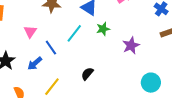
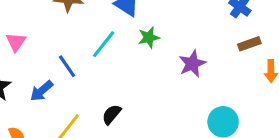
pink triangle: (30, 32) -> (16, 42), moved
black semicircle: (87, 74) -> (112, 114), moved

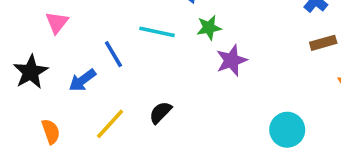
cyan line: (104, 44) -> (157, 32), turned 60
purple star: (192, 64) -> (231, 60), moved

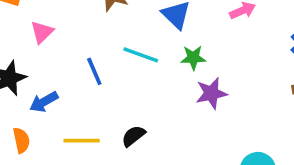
blue arrow: (82, 80) -> (44, 102), moved
yellow line: (110, 124) -> (82, 141), turned 40

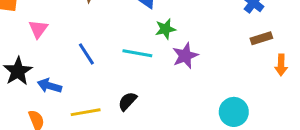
cyan line: (141, 55) -> (137, 53), moved
blue arrow: (44, 102) -> (49, 86), turned 55

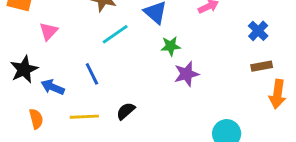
cyan line: (137, 53) -> (115, 34), moved, turned -52
blue line: (86, 54) -> (92, 74), moved
orange arrow: (281, 65) -> (277, 94), size x1.4

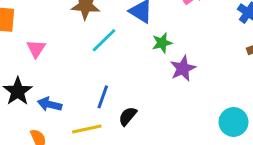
blue line: (92, 74) -> (103, 97), moved, turned 55

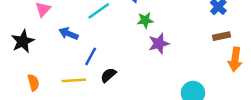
blue arrow: (50, 104) -> (69, 34), moved

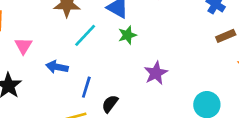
green star: (145, 20) -> (127, 35), moved
purple star: (159, 43) -> (156, 73), moved

